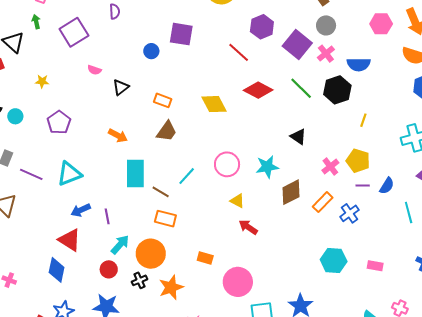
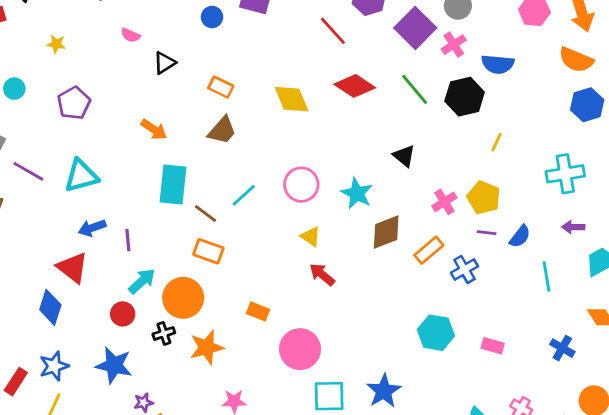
cyan star: (267, 167) -> (357, 193), turned 30

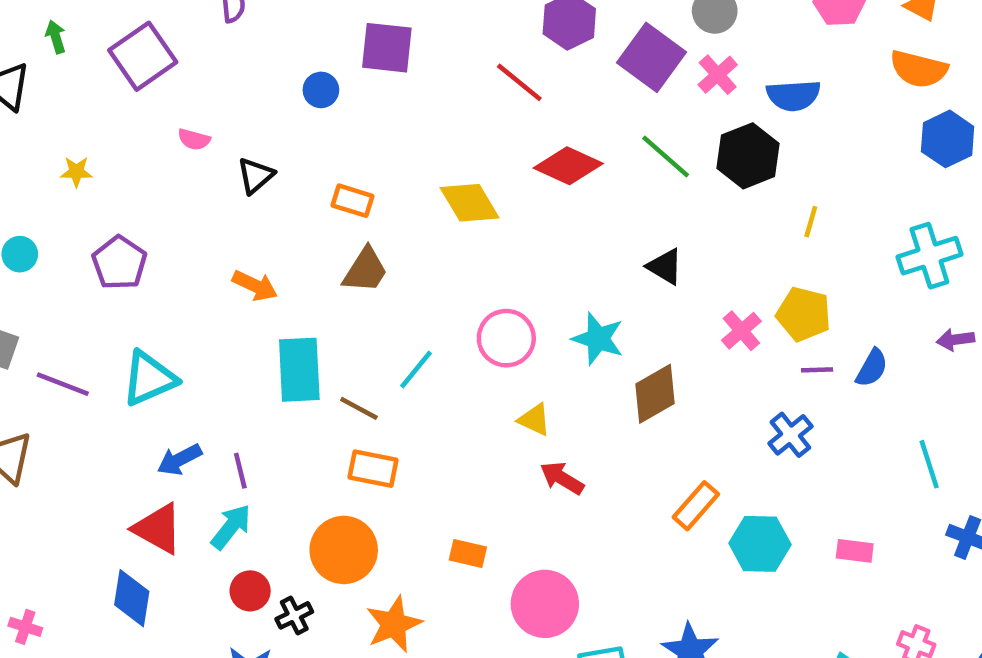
orange rectangle: (429, 250) -> (696, 506), moved
cyan line: (547, 276) -> (929, 464), moved
cyan arrow: (142, 281) -> (231, 527), moved
black cross: (164, 333) -> (294, 615), moved

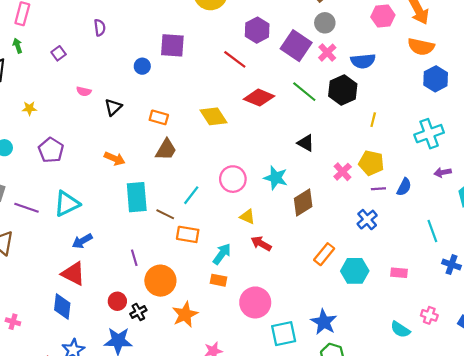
purple square: (143, 56) -> (59, 53), size x0.5
orange rectangle: (373, 469) -> (188, 234), moved
purple line: (240, 471) -> (134, 258), moved
cyan arrow: (231, 527) -> (222, 254), moved

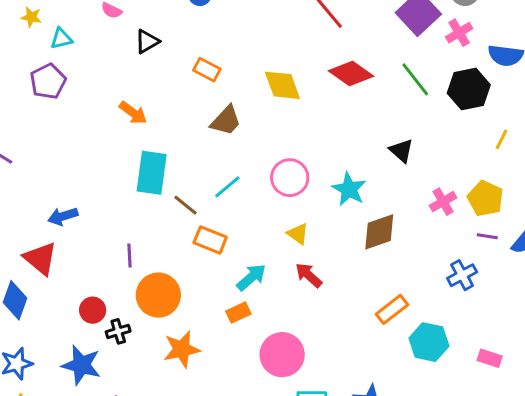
brown trapezoid: (166, 150) -> (226, 121), moved
cyan triangle: (67, 204) -> (61, 39), moved, size x0.6
orange rectangle: (218, 280) -> (238, 313), turned -49

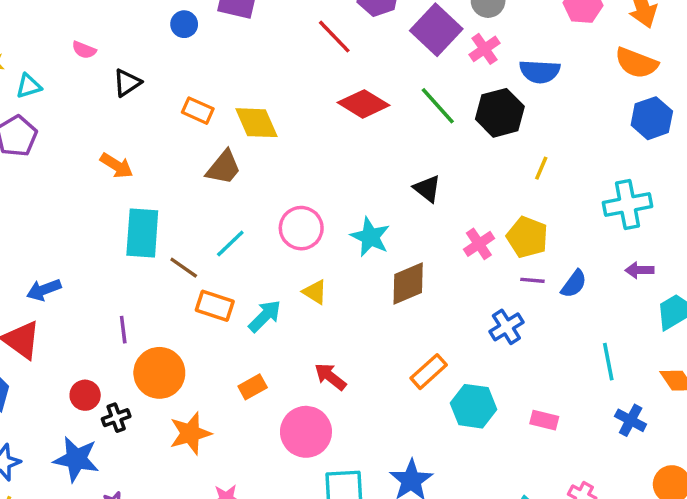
yellow diamond: (282, 85) -> (256, 123), moved
red arrow: (309, 275) -> (330, 377), moved
cyan arrow: (251, 277) -> (265, 316), moved

